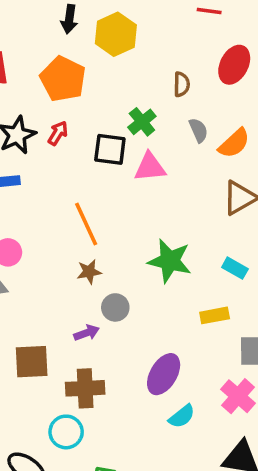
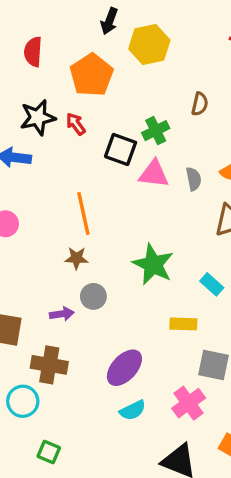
gray semicircle: (198, 130) -> (194, 179), moved
red arrow: (58, 133) -> (76, 124), turned -80

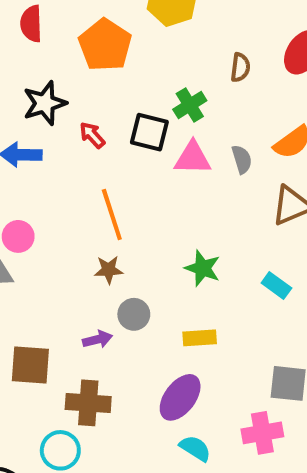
red arrow: (76, 124) -> (92, 135), moved
green star: (153, 264) -> (203, 268), size x0.7
yellow rectangle: (183, 324) -> (200, 338), moved
pink cross: (189, 403) -> (262, 433), turned 32
cyan semicircle: (133, 410) -> (195, 448), turned -116

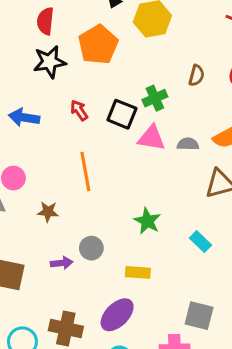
black star: (45, 103) -> (50, 62), moved
gray semicircle: (242, 159) -> (188, 144), turned -80
brown star: (109, 270) -> (48, 212), moved
brown cross: (88, 403) -> (66, 328), moved

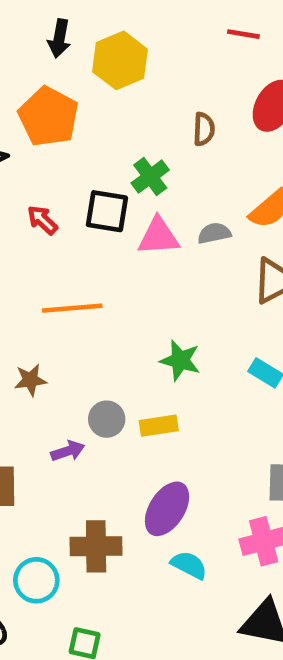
orange line: (85, 172) -> (72, 308), turned -72
yellow rectangle: (138, 272) -> (159, 426), moved

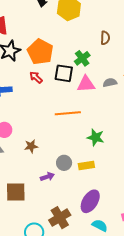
orange pentagon: (48, 117) -> (40, 52), moved
orange line: (72, 308) -> (68, 113), moved
brown cross: (96, 546) -> (60, 218), turned -30

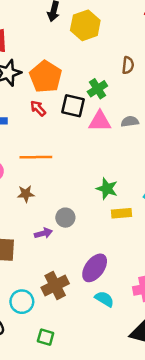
orange line: (68, 113) -> (36, 157), moved
yellow rectangle: (86, 165) -> (122, 213), moved

